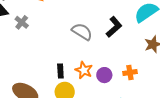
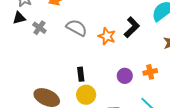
gray semicircle: (82, 32) -> (77, 28), moved
orange star: (84, 70) -> (107, 36), moved

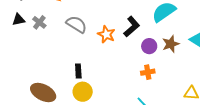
black triangle: (19, 18) -> (19, 20), moved
purple circle: (125, 76) -> (149, 46), moved

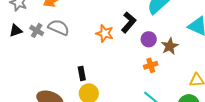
gray semicircle: (76, 24) -> (59, 27), moved
brown star: (171, 44) -> (170, 46), moved

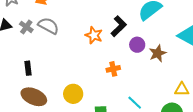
orange cross: (151, 65) -> (113, 69), moved
black rectangle: (82, 73) -> (28, 68), moved

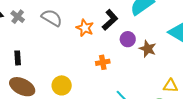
gray semicircle: (48, 26) -> (52, 18), moved
brown star: (158, 53) -> (148, 49), turned -30

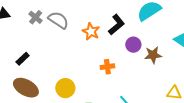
gray cross: (18, 17) -> (36, 17), moved
brown star: (148, 49) -> (153, 55), turned -30
black rectangle: (18, 58) -> (23, 59), turned 48

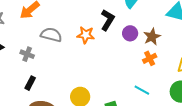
gray cross: (36, 17) -> (27, 54), moved
orange cross: (107, 67) -> (150, 58), moved

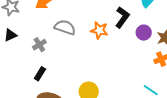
gray cross: (27, 54) -> (39, 45), turned 32

